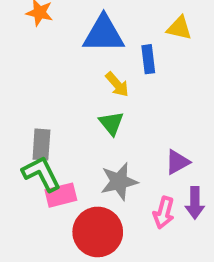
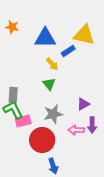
yellow triangle: (179, 28) -> (84, 35), size x1.6
blue rectangle: (148, 59) -> (68, 51), turned 64
pink arrow: (164, 213) -> (76, 130), turned 77

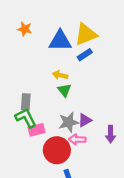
yellow triangle: (84, 35) -> (86, 34), moved, turned -35
yellow arrow: (52, 64) -> (60, 75), moved, turned 144
purple triangle: (83, 104) -> (85, 120), moved
pink arrow: (76, 130) -> (77, 139), moved

